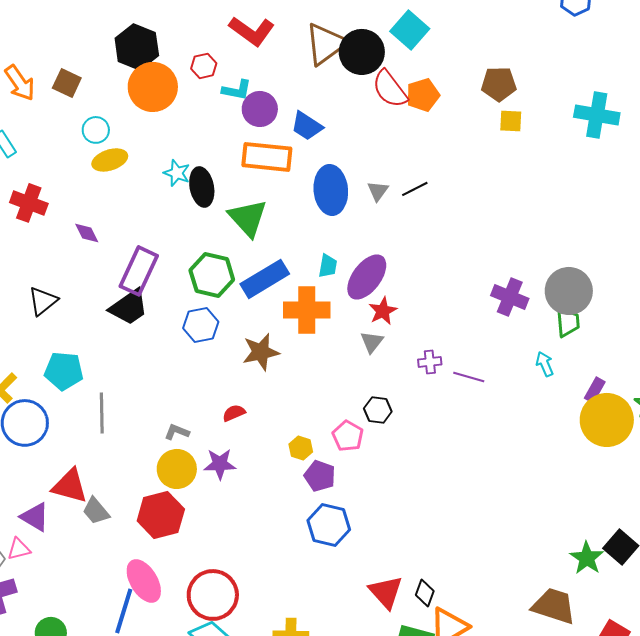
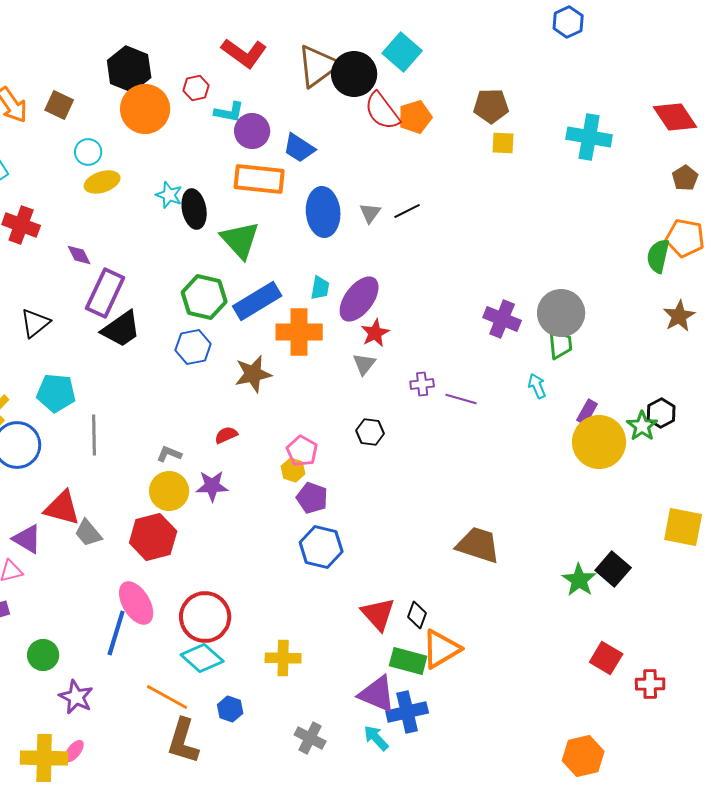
purple rectangle: (139, 271) -> (105, 293), moved
pink pentagon: (348, 436) -> (302, 451), moved
brown trapezoid: (554, 606) -> (478, 545), moved

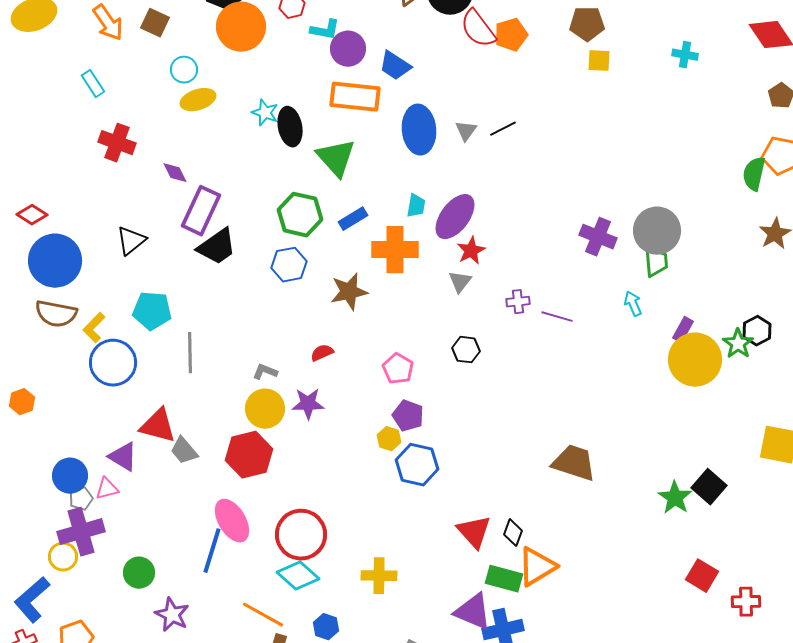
cyan cross: (589, 137) -> (685, 55), size x0.6
blue rectangle: (257, 301) -> (353, 219), size x0.6
yellow hexagon: (293, 470) -> (389, 439), moved

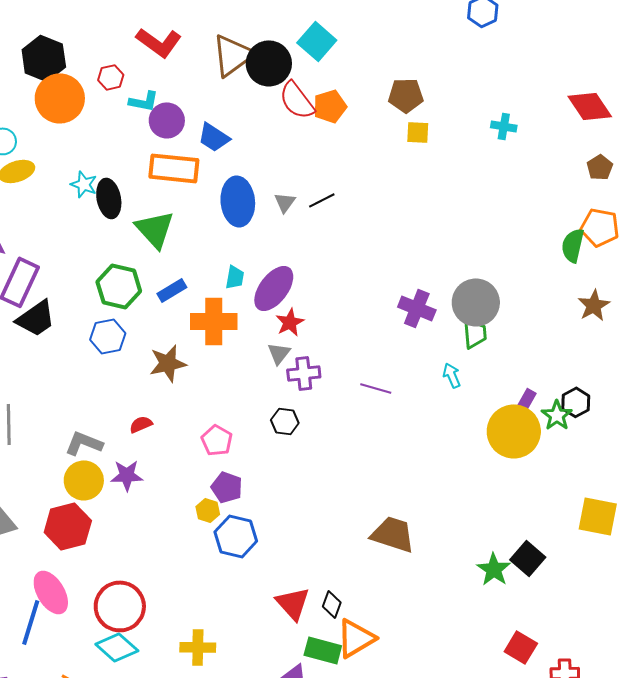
purple cross: (518, 302) -> (304, 373), moved, size x1.4
purple rectangle: (683, 330) -> (526, 401), moved
gray L-shape: (265, 372) -> (84, 443), size x1.5

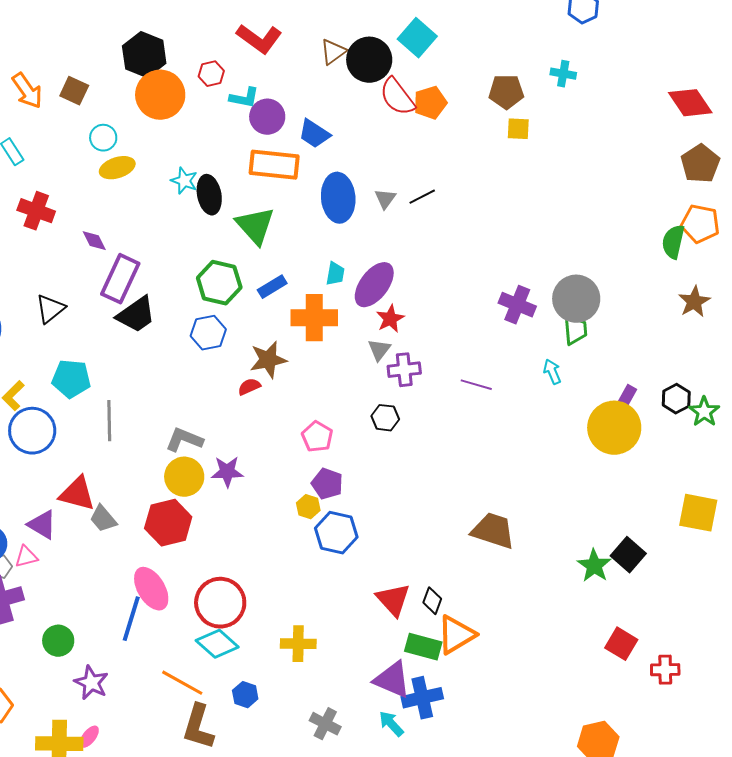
brown triangle: (233, 55) -> (333, 52), size x0.6
cyan cross: (504, 126) -> (563, 74), moved
brown pentagon: (600, 167) -> (700, 164), size x1.5
green star: (557, 415) -> (704, 412), moved
red semicircle: (141, 424) -> (249, 387), moved

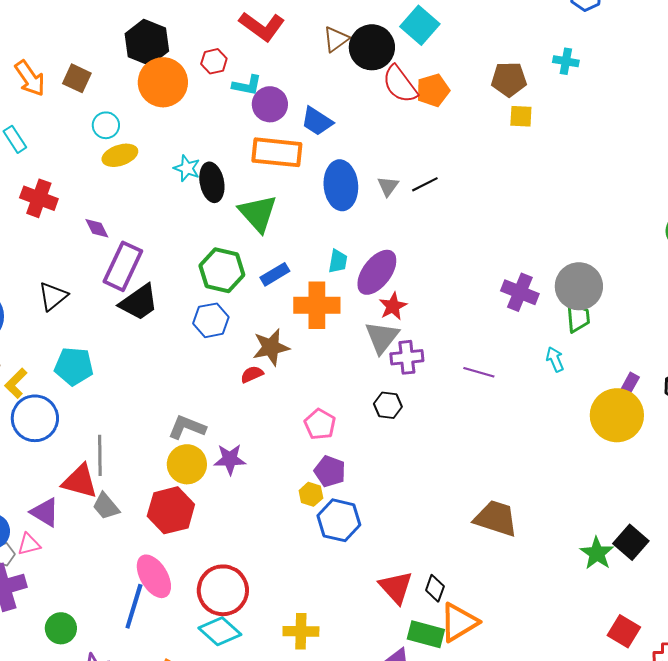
gray triangle: (379, 350) -> (382, 337), size x1.5
gray line: (109, 421) -> (100, 455), moved

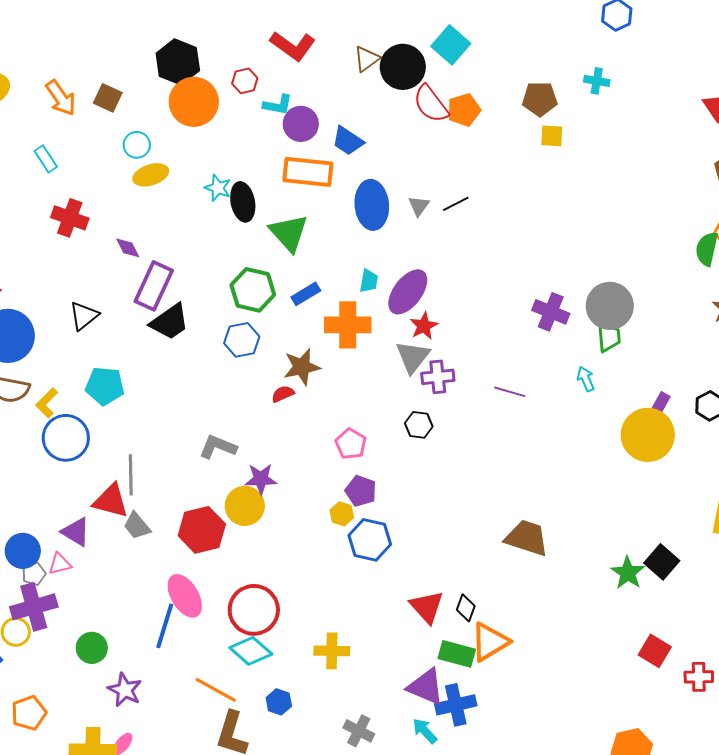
yellow circle: (187, 464) -> (245, 506), moved

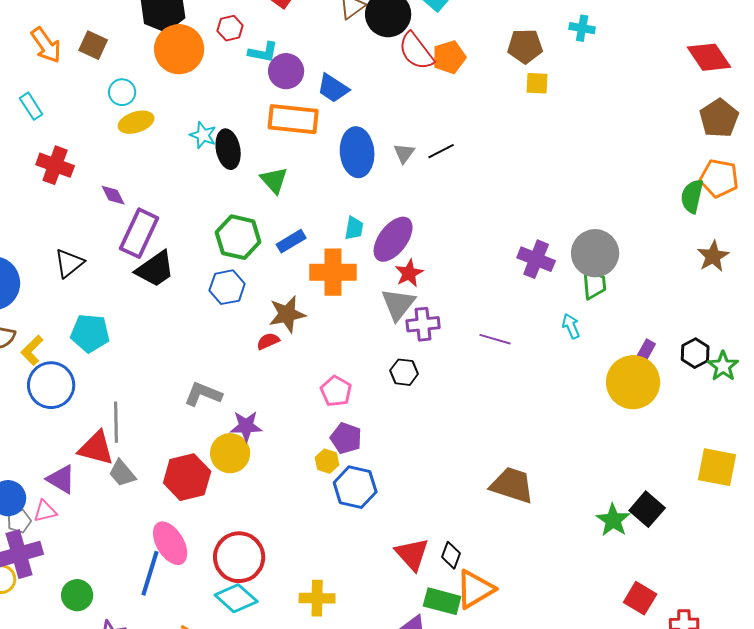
green triangle: (289, 233) -> (274, 180), size x0.7

